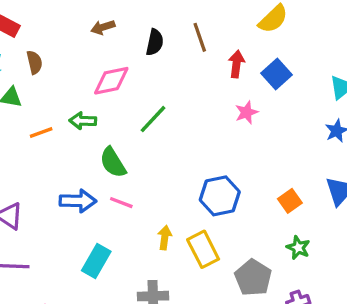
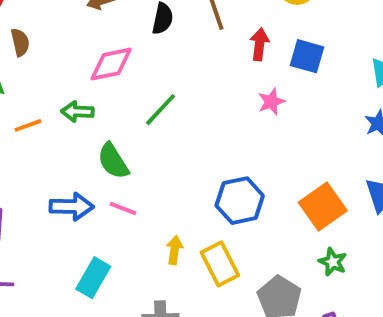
blue square: (277, 74) -> (307, 56), turned -32
orange square: (290, 201) -> (323, 207), size x1.6

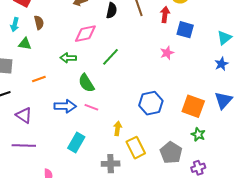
red arrow: (259, 44) -> (165, 15), moved
orange line: (28, 125) -> (39, 79), moved
orange square: (323, 207) -> (193, 106), turned -35
yellow rectangle: (220, 264) -> (136, 148), moved

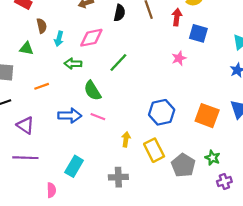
cyan arrow: (15, 25) -> (59, 39), moved
green star: (198, 134) -> (212, 158), moved
cyan rectangle: (76, 143) -> (74, 166), moved
yellow rectangle: (136, 148) -> (154, 150), moved
purple cross: (198, 168) -> (224, 182), moved

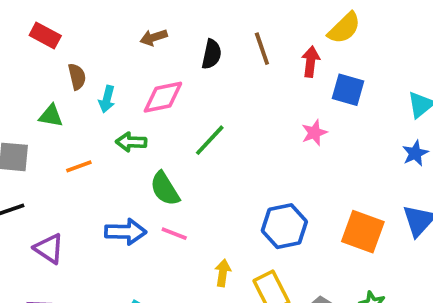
orange line: (42, 86) -> (79, 166), moved

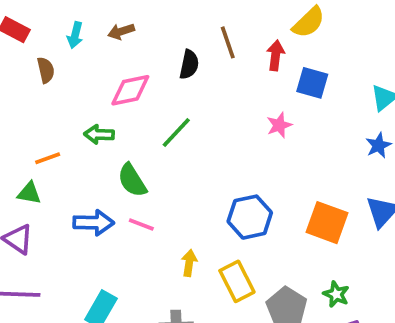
black semicircle: (212, 54) -> (189, 65), moved
cyan arrow: (107, 99) -> (75, 35), moved
green triangle: (51, 116) -> (29, 193), moved

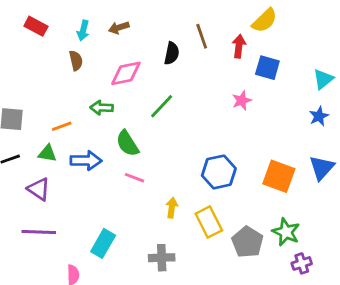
brown semicircle: (46, 70) -> (76, 60), moved
blue arrow: (94, 223) -> (86, 161), moved
green star: (336, 294) -> (286, 232), size x1.4

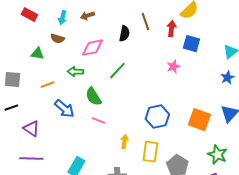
brown semicircle: (76, 60) -> (57, 39), turned 120
green triangle: (47, 153) -> (37, 54), moved
blue arrow: (86, 161) -> (64, 109), turned 40
yellow rectangle: (209, 222) -> (150, 152), turned 35
green star: (286, 232) -> (217, 155), moved

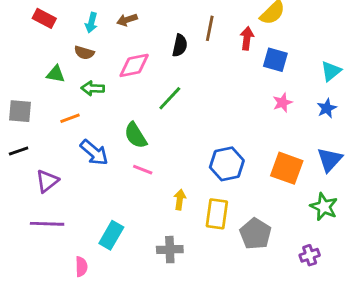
brown line: (145, 22) -> (210, 28), turned 30
pink star: (173, 67) -> (283, 103), moved
green arrow: (75, 72) -> (93, 88), moved
purple triangle: (31, 129) -> (47, 181), turned 48
green star: (217, 155) -> (324, 207), moved

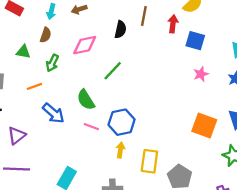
brown semicircle: (84, 53) -> (46, 35), turned -88
green arrow: (93, 88) -> (52, 63), turned -66
blue hexagon: (227, 164) -> (122, 122), moved

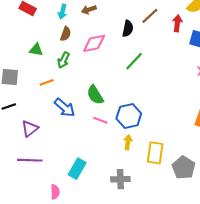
brown line: (144, 16) -> (150, 16), turned 36
brown semicircle: (46, 35) -> (66, 34), moved
green line: (113, 71) -> (134, 61), moved

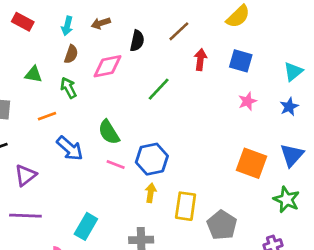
red arrow: (177, 23) -> (200, 60), moved
black semicircle: (128, 29) -> (137, 41), moved
green arrow: (64, 60) -> (68, 88), turned 126

